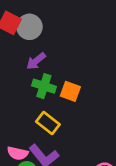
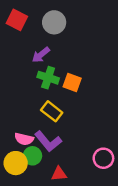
gray circle: (29, 27) -> (54, 22), moved

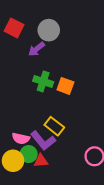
purple arrow: (41, 55) -> (36, 49), moved
yellow rectangle: (52, 111) -> (54, 126), moved
red triangle: (59, 174) -> (41, 161), moved

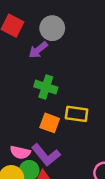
orange square: (65, 86) -> (50, 123), moved
yellow rectangle: (54, 126) -> (77, 114), moved, turned -30

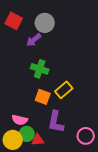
yellow rectangle: (77, 114) -> (64, 90), turned -48
purple L-shape: (46, 155) -> (56, 122), moved, turned 50

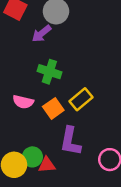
orange square: (43, 97) -> (53, 108), turned 35
pink semicircle: (20, 120) -> (23, 102), moved

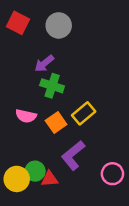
purple arrow: (42, 34) -> (44, 63), moved
purple L-shape: (70, 141) -> (73, 155), turned 40

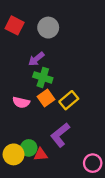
orange square: (56, 123) -> (46, 98), moved
pink circle: (112, 174) -> (93, 163), moved

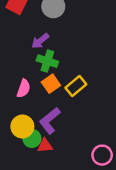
pink semicircle: (21, 102) -> (24, 88), turned -84
purple L-shape: (60, 135) -> (50, 121), moved
yellow circle: (14, 154) -> (22, 127), moved

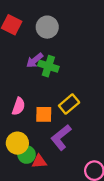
green cross: (47, 61) -> (48, 66), moved
orange square: (51, 84) -> (44, 114), moved, turned 36
purple L-shape: (50, 121) -> (61, 137), moved

